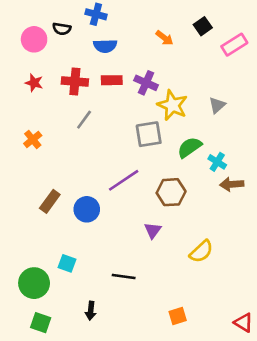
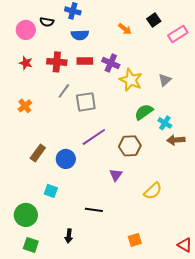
gray square: (149, 134) -> (86, 102), moved
cyan square: (67, 263) -> (51, 191), moved

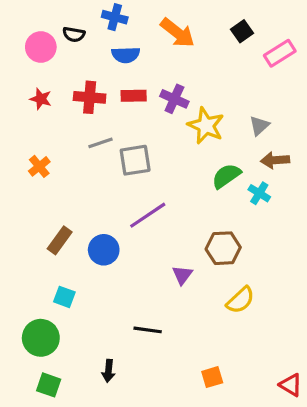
orange arrow: (125, 29) -> (178, 33), moved, size x1.6
gray line: (64, 91) -> (101, 143), turned 35
brown arrow: (176, 140) -> (275, 160), moved
brown hexagon: (130, 146) -> (223, 248), moved
cyan square: (51, 191) -> (64, 297), moved

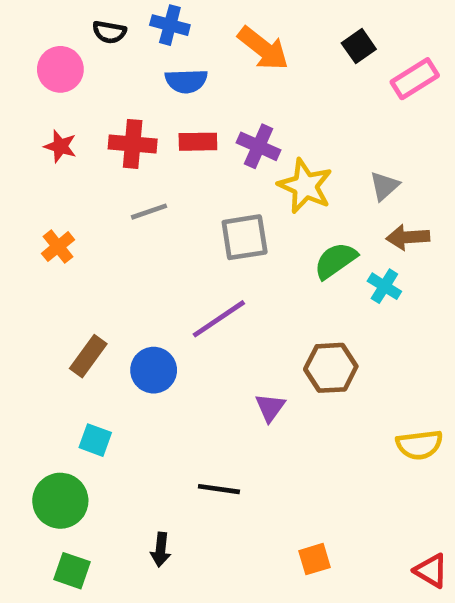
black semicircle: (74, 34) -> (109, 32), moved
gray square: (135, 160) -> (245, 237), moved
yellow semicircle: (240, 300) -> (419, 445), moved, turned 36

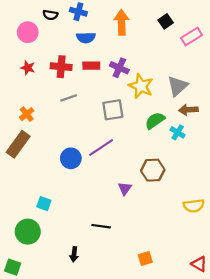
orange arrow: (263, 48) -> (122, 22), turned -130
gray triangle: (384, 186) -> (178, 86), size x1.5
brown rectangle: (88, 356) -> (18, 144), moved, size x1.4
blue circle: (154, 370) -> (71, 158), moved
green square: (72, 571) -> (13, 267), moved

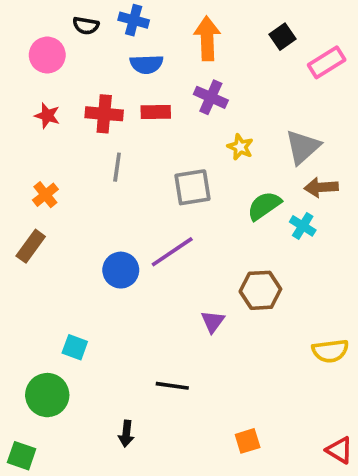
purple cross: (119, 68) -> (211, 97), moved
yellow star: (141, 86) -> (240, 147), size x0.6
gray line: (69, 98) -> (117, 167), turned -63
brown rectangle: (18, 144) -> (31, 246), size x0.7

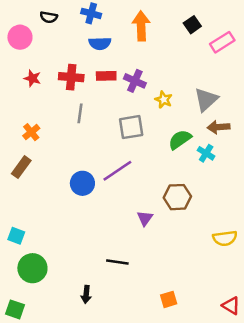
black semicircle: (86, 26) -> (49, 17), moved
pink circle: (47, 55) -> (20, 37), moved
purple cross: (211, 97) -> (135, 81), moved
cyan square: (75, 347) -> (16, 236), moved

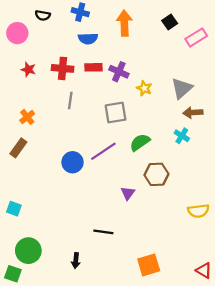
green semicircle: (180, 140) -> (140, 142), moved
green circle: (32, 268) -> (28, 251), moved
orange square: (169, 299) -> (149, 265), size x1.5

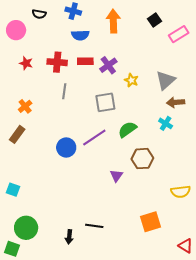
purple cross: (119, 72) -> (108, 65), turned 30
black line: (103, 232) -> (94, 226), moved
orange square: (149, 265) -> (150, 222), moved

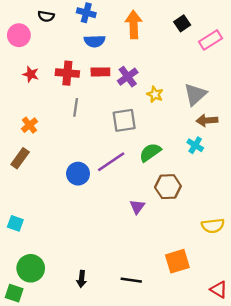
black line: (94, 226) -> (131, 280), moved

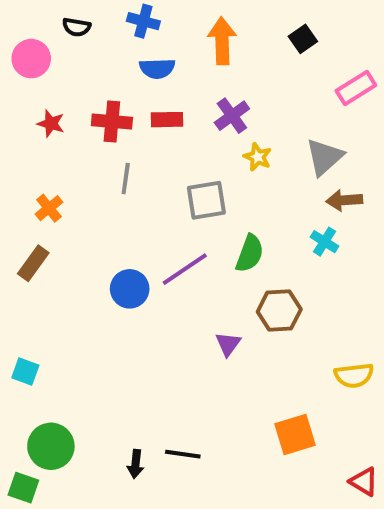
pink rectangle: (211, 40) -> (356, 88), moved
purple cross: (128, 77) -> (232, 116), moved
green semicircle: (150, 152) -> (250, 253), turned 145
black line: (131, 280) -> (183, 454), moved

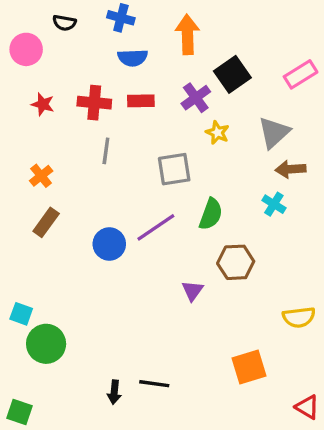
black square: (303, 39) -> (232, 74), moved, size x1.5
brown rectangle: (33, 263) -> (46, 222), moved
green circle: (51, 446) -> (46, 344), moved

